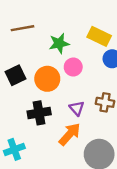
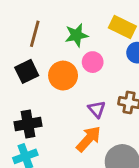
brown line: (23, 28) -> (35, 34), moved, turned -65
black cross: (39, 113) -> (28, 124), moved

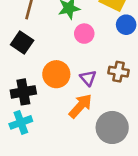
black square: (27, 71) -> (22, 42), turned -30
orange circle: (63, 76) -> (56, 74), moved

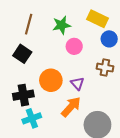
brown cross: (119, 72) -> (105, 68), moved
cyan cross: (21, 122) -> (32, 118), moved

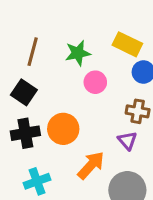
purple triangle: (77, 83) -> (127, 141), moved
black cross: (23, 95) -> (25, 133), moved

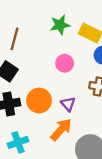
green star: (78, 53) -> (60, 25), moved
purple triangle: (127, 141) -> (68, 104), moved

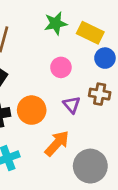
purple triangle: (68, 104) -> (72, 105), moved

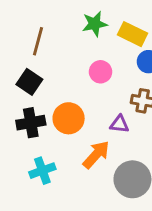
purple triangle: (72, 105) -> (119, 124), moved, turned -42

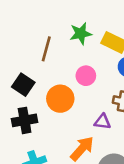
brown line: (38, 41) -> (46, 49), moved
orange circle: (69, 118) -> (60, 99), moved

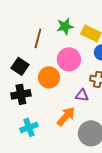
pink circle: (86, 76) -> (69, 59), size x1.5

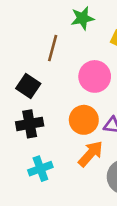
green star: (65, 26) -> (82, 18), moved
orange circle: (49, 77) -> (84, 120), moved

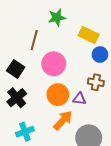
pink circle: (95, 76) -> (54, 64), moved
black cross: (30, 124) -> (17, 98), turned -30

